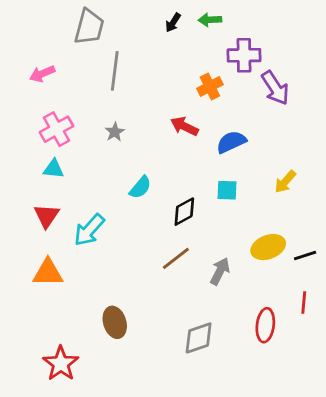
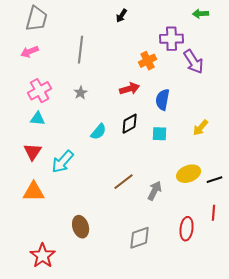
green arrow: (210, 20) -> (201, 14), moved
gray trapezoid: (89, 27) -> (37, 19), moved
red arrow: (184, 126) -> (130, 89), turned 138
blue semicircle: (231, 142) -> (163, 100), turned -55
black diamond: (184, 212) -> (130, 124), moved

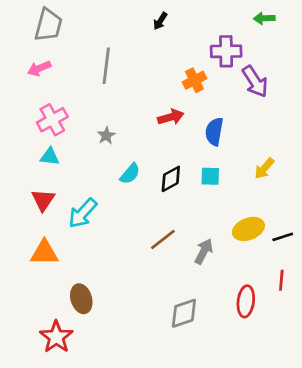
gray star: (81, 93) -> (106, 136), moved
black diamond: (130, 124) -> (171, 179), moved
brown ellipse: (81, 227) -> (81, 299), moved

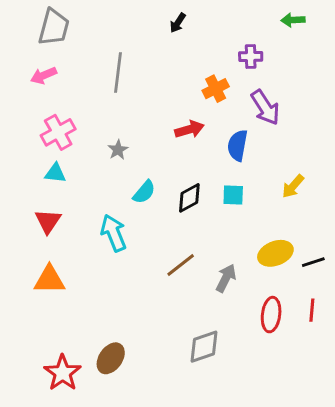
purple cross: (226, 51) -> (251, 56), size x0.7
purple arrow: (255, 82) -> (265, 108), moved
cyan arrow: (83, 213) -> (114, 233), moved, turned 116
brown ellipse: (81, 299) -> (111, 358), moved, turned 52
red ellipse: (246, 301) -> (271, 315), moved

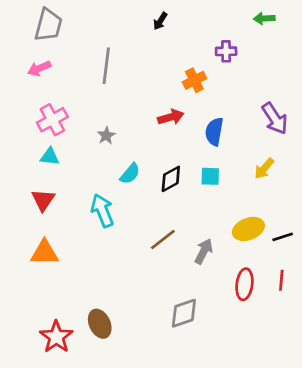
purple arrow: (265, 108) -> (275, 118), moved
brown ellipse: (111, 358) -> (100, 324), turned -60

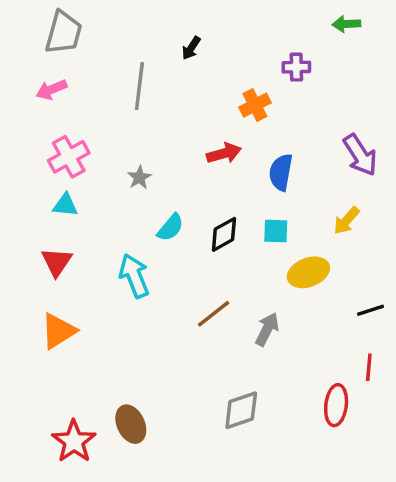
black arrow: (160, 21) -> (191, 48), moved
yellow ellipse: (248, 229) -> (308, 272), moved
orange triangle: (44, 253) -> (58, 331), turned -32
red ellipse: (244, 284) -> (336, 405), moved

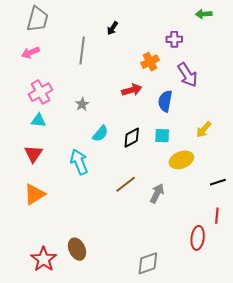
purple arrow: (360, 155) -> (187, 75), moved
gray diamond: (241, 410) -> (148, 263), moved

